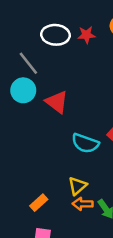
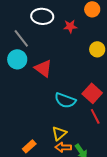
red star: (86, 35) -> (70, 26), moved

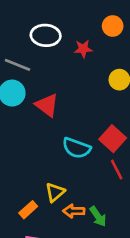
gray line: (21, 38) -> (17, 65), turned -30
yellow triangle: (59, 133) -> (55, 192), moved

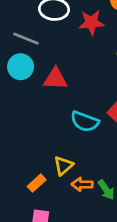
red star: (83, 49) -> (91, 23), size x1.4
red triangle: (47, 105) -> (55, 79), turned -35

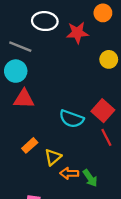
red triangle: (55, 79) -> (24, 99), moved
orange rectangle: (37, 183) -> (30, 145), moved

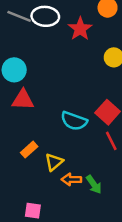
red star: (77, 33) -> (80, 29), turned -30
gray line: (20, 47) -> (19, 16), moved

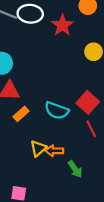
orange rectangle: (29, 150) -> (21, 114), moved
orange arrow: (71, 179) -> (54, 151), moved

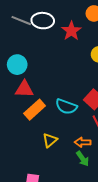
orange rectangle: (21, 114) -> (35, 110), size x1.5
orange arrow: (54, 151) -> (83, 142), moved

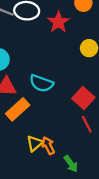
cyan semicircle: (66, 106) -> (41, 83), moved
orange arrow: (83, 142) -> (48, 146), moved, turned 63

